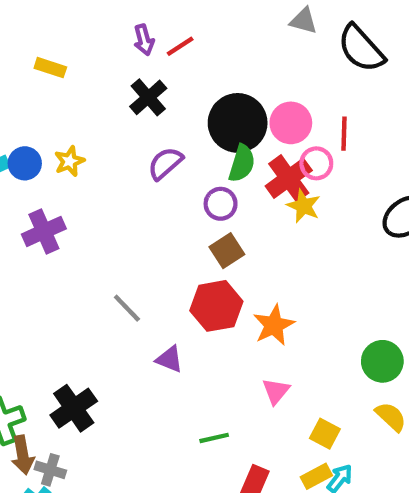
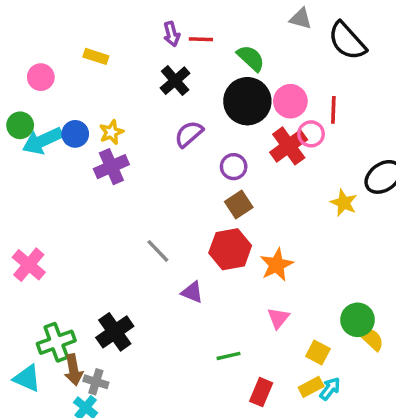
red line: (180, 46) -> (201, 39), turned 35
green semicircle: (242, 163) -> (251, 58), moved, turned -64
yellow star: (304, 206) -> (344, 203), moved
purple cross: (44, 231) -> (111, 167), moved
green circle: (382, 361) -> (358, 320), moved

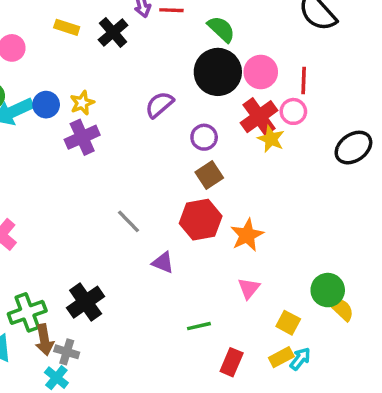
black cross: (175, 81) -> (113, 32), moved
pink circle: (311, 134) -> (293, 111), moved
yellow star: (344, 203) -> (271, 139), moved

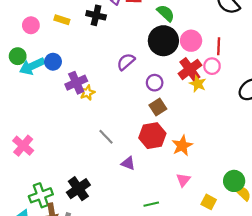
yellow rectangle: (67, 27) -> (62, 20), moved
black cross: (113, 32) -> (96, 15), turned -36
yellow star: (82, 103) -> (87, 93), moved

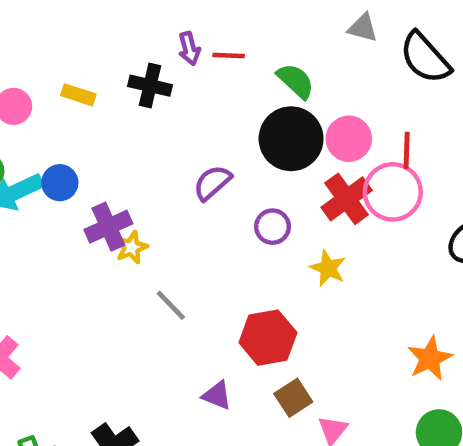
pink circle: (212, 66) -> (393, 192), size x1.6
yellow star: (198, 84) -> (328, 268), moved
brown square: (158, 107) -> (293, 398), moved
gray line: (106, 137) -> (171, 305), moved
orange star: (182, 146) -> (430, 358), moved

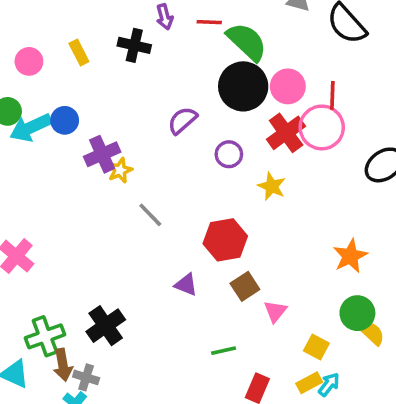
red line: (229, 55) -> (209, 22), moved
green semicircle: (296, 81) -> (247, 42), size x1.4
yellow rectangle: (78, 95) -> (79, 52), turned 45

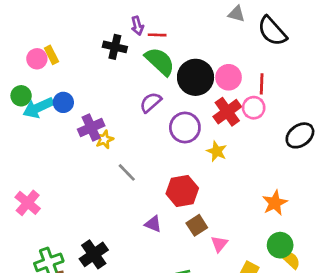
red line: (209, 22) -> (157, 35), moved
green semicircle: (247, 42) -> (160, 61), moved
yellow rectangle: (79, 52) -> (51, 55), moved
pink circle: (322, 127) -> (254, 108), size x0.7
purple circle: (229, 154) -> (185, 128), size x1.5

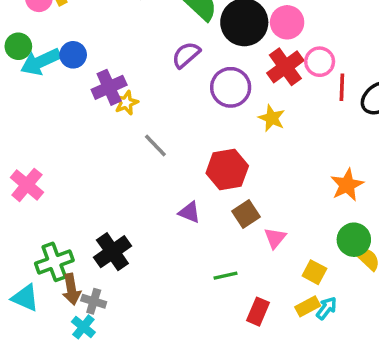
red line: (262, 84) -> (342, 87), moved

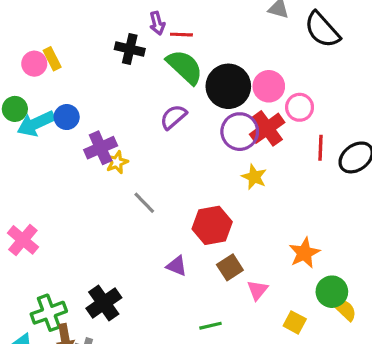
pink circle: (320, 62) -> (300, 107), moved
purple circle: (231, 87) -> (240, 132), moved
orange star: (347, 185) -> (304, 253), moved

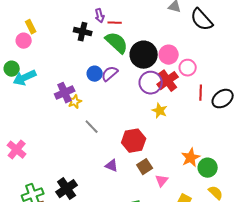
yellow rectangle: (52, 59) -> (31, 27), moved
blue circle: (67, 117) -> (95, 74), moved
green circle: (332, 292) -> (208, 168), moved

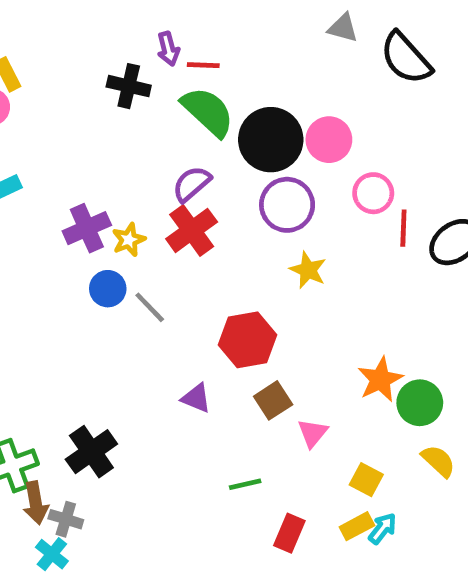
pink circle: (188, 68) -> (373, 193), moved
blue circle: (95, 74) -> (108, 289), moved
red cross: (168, 81) -> (192, 230), moved
yellow star: (75, 102) -> (129, 240), moved

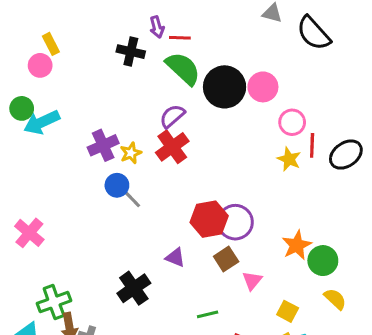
purple circle: (287, 205) -> (235, 222), moved
yellow star: (308, 270) -> (289, 159), moved
gray line: (150, 307) -> (131, 198), moved
black cross: (91, 452) -> (134, 288), moved

